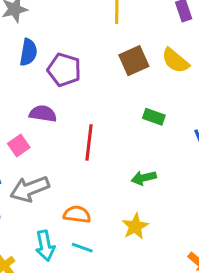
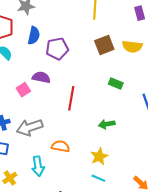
yellow semicircle: (175, 61) -> (132, 47), turned -36
purple pentagon: (64, 70) -> (57, 49), turned -30
pink square: (19, 146) -> (23, 90), moved
cyan line: (82, 248) -> (98, 178), moved

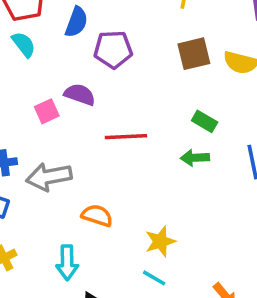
red line: (71, 98) -> (126, 137), turned 70
green arrow: (107, 124) -> (195, 158), moved
cyan arrow: (38, 166) -> (67, 263), moved

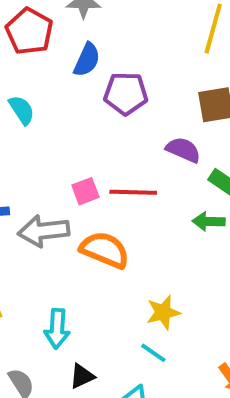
cyan semicircle: (24, 44) -> (22, 110), moved
purple semicircle: (80, 94) -> (183, 150), moved
pink square: (47, 111) -> (85, 191), moved
orange semicircle: (97, 216) -> (105, 250), moved, size x1.4

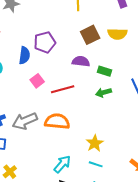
blue semicircle: (87, 60) -> (24, 55), moved
pink square: (85, 191) -> (37, 81), moved
cyan arrow: (57, 329) -> (62, 164), moved, turned -126

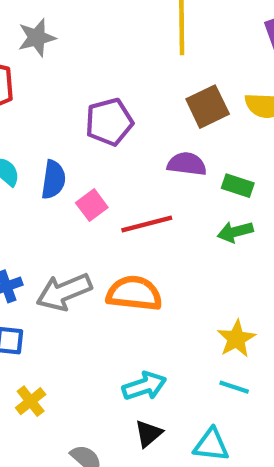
blue semicircle: (24, 55) -> (53, 180), moved
yellow star: (95, 143) -> (236, 339), moved
cyan arrow: (62, 164) -> (144, 386), turned 30
cyan line: (96, 164) -> (234, 387), moved

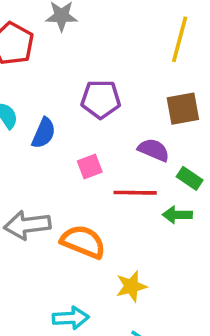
pink square: (92, 205) -> (90, 167), moved
red line: (147, 224) -> (135, 193), moved
yellow star: (236, 339) -> (131, 286), moved

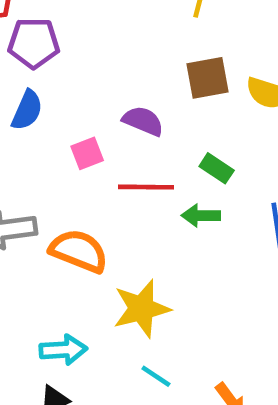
purple pentagon: (101, 99) -> (34, 43), moved
purple semicircle: (154, 150) -> (143, 121), moved
yellow star: (131, 286) -> (141, 309), size x1.4

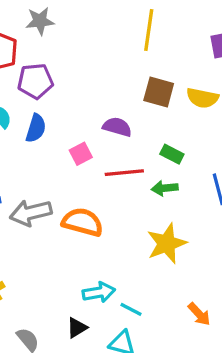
brown square: (207, 78) -> (159, 92), turned 32
yellow star: (141, 309) -> (167, 243), moved
cyan arrow: (63, 350) -> (99, 292), moved
cyan line: (156, 376) -> (131, 309), moved

